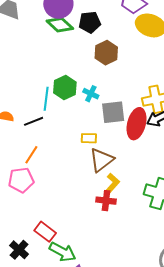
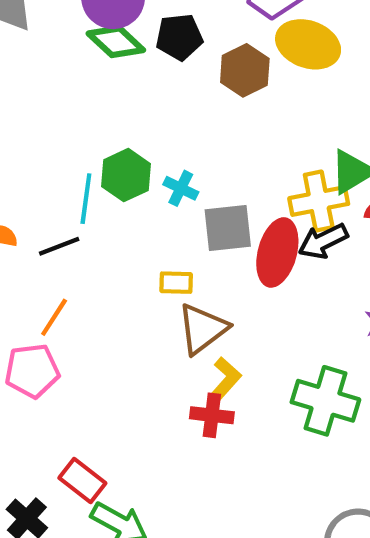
brown hexagon: (106, 53) -> (245, 70), moved

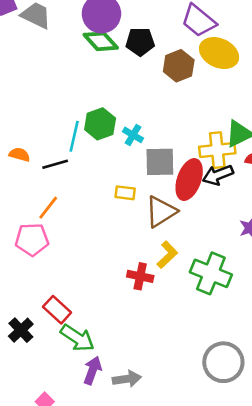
brown triangle: (202, 329) -> (161, 212), moved
yellow L-shape: (225, 380) -> (167, 255), moved

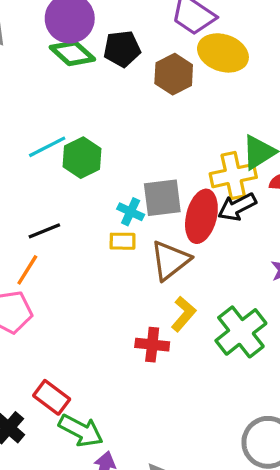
cyan cross: (133, 135) -> (131, 212), moved
cyan line: (74, 136) -> (47, 147), moved, turned 56
black line: (55, 164) -> (44, 231), moved
green cross: (211, 273) -> (241, 332), turned 36

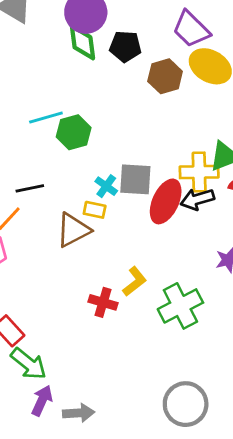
green diamond: (72, 53) -> (82, 42), turned 30
brown triangle: (170, 260) -> (73, 230), moved

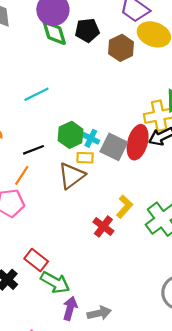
green hexagon: (74, 132) -> (71, 135), moved
gray square: (135, 179) -> (114, 147), moved, turned 32
red cross: (103, 302) -> (103, 226), turned 30

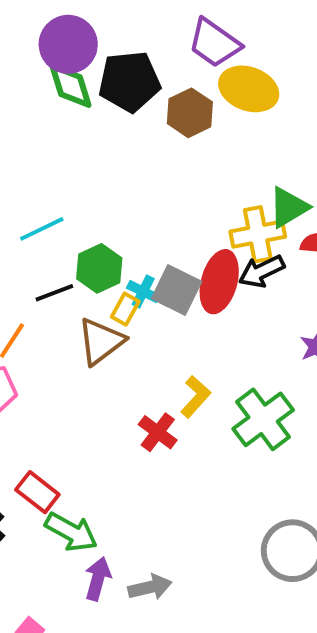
black pentagon: (87, 30) -> (129, 81), size x1.4
cyan line: (36, 94) -> (42, 229), moved
cyan cross: (91, 138) -> (143, 291), moved
black line: (33, 150) -> (54, 293), moved
yellow rectangle: (85, 158) -> (125, 309), turned -63

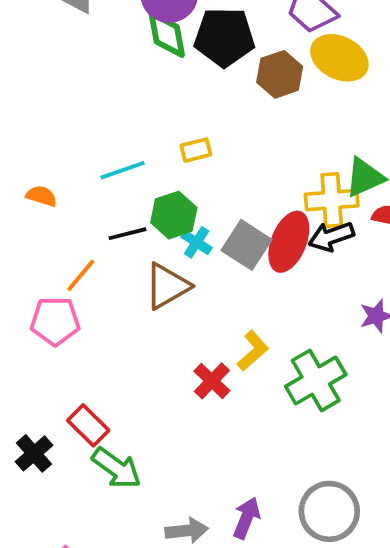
cyan cross: (143, 291) -> (197, 242), moved
yellow rectangle: (125, 309) -> (196, 150), moved, turned 40
purple arrow: (98, 579) -> (247, 518), moved

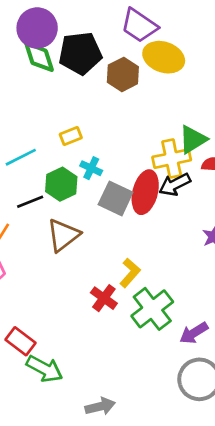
cyan cross: (197, 242) -> (91, 168), moved
green cross: (316, 380) -> (152, 309), moved
purple arrow: (247, 518) -> (194, 333), moved, turned -136

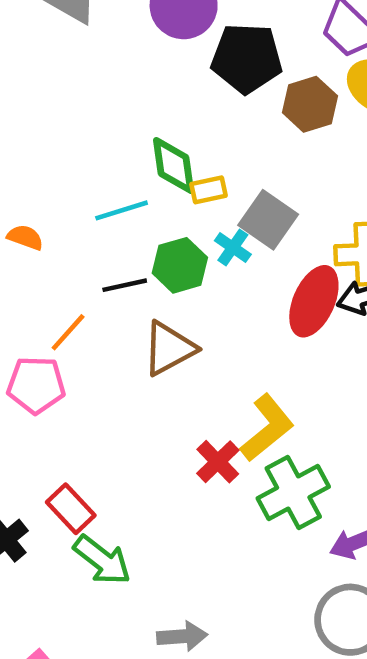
green diamond: (39, 57) -> (174, 165), moved
gray square: (116, 198) -> (268, 220), moved
yellow L-shape: (130, 273) -> (267, 428), size x1.4

